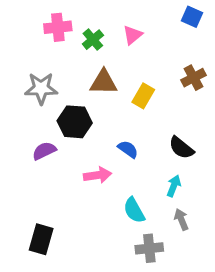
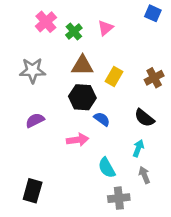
pink cross: (58, 27) -> (46, 22), turned -35
brown cross: (194, 78) -> (154, 78), moved
black hexagon: (75, 122) -> (82, 97), moved

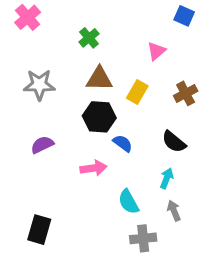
pink cross: (46, 22) -> (28, 17), moved
pink triangle: (105, 28) -> (156, 51), moved

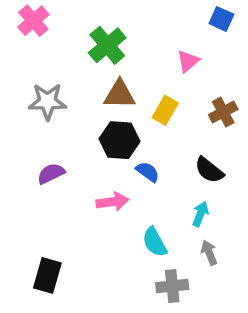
green cross: (89, 38) -> (107, 45), size x1.5

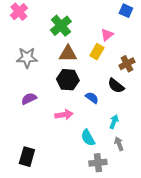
yellow rectangle: (165, 110) -> (97, 52), moved
black semicircle: (209, 170) -> (116, 86), moved
blue semicircle: (148, 172) -> (92, 98), moved

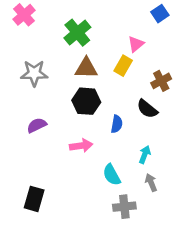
blue square: (126, 11) -> (160, 14), turned 32
blue semicircle: (92, 98) -> (117, 124), turned 64

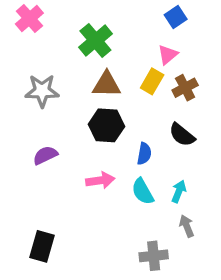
blue square: (160, 14) -> (176, 17), moved
brown cross: (161, 81) -> (185, 88), moved
cyan semicircle: (112, 175) -> (143, 191), moved

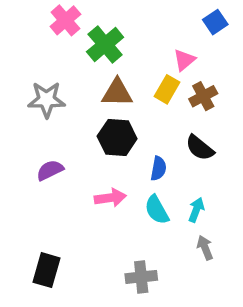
blue square: (176, 17) -> (215, 22), moved
pink cross: (29, 18) -> (65, 20), moved
gray cross: (154, 256) -> (141, 277), moved

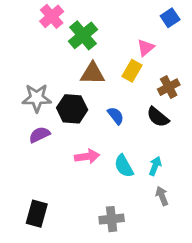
brown cross: (203, 96) -> (169, 87), moved
gray star: (46, 100) -> (37, 98), moved
black hexagon: (117, 137) -> (72, 109), moved
blue semicircle: (158, 168) -> (116, 116), moved, turned -48

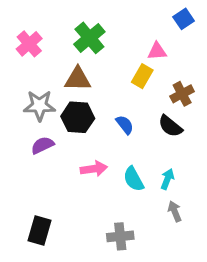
pink cross: (52, 16) -> (29, 44), moved
pink triangle: (146, 48) -> (157, 51), turned 36
brown triangle: (93, 73) -> (78, 79), moved

